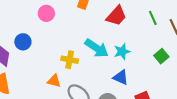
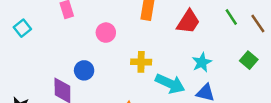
cyan arrow: (97, 48) -> (170, 84), moved
yellow cross: (70, 60) -> (141, 62), moved

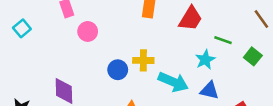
green line: (231, 17) -> (223, 40), moved, turned -36
pink circle: (106, 33) -> (88, 31), moved
blue circle: (84, 70) -> (118, 70), moved

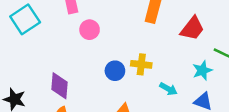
cyan square: (22, 28) -> (25, 19), size x1.6
cyan arrow: (173, 82) -> (168, 89), size x0.6

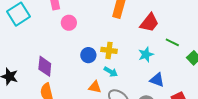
cyan star: (202, 70) -> (146, 55), moved
cyan arrow: (168, 89) -> (111, 72), moved

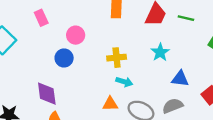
pink circle: (69, 23) -> (76, 35), moved
green line: (172, 42) -> (186, 18), moved
blue circle: (88, 55) -> (64, 58), moved

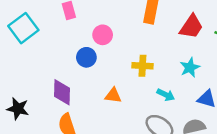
cyan arrow: (124, 82) -> (166, 95), moved
orange triangle: (110, 104) -> (113, 95), moved

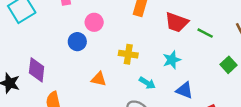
red trapezoid: (191, 27) -> (177, 22), turned 70
purple diamond: (62, 92) -> (37, 70), moved

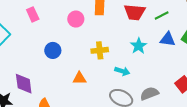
pink circle: (94, 22) -> (76, 19), moved
green line: (205, 33) -> (162, 16), turned -40
blue triangle: (185, 90) -> (168, 39), moved

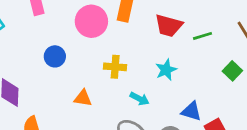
pink circle: (76, 19) -> (91, 21), size x1.5
blue triangle: (168, 39) -> (191, 111), moved

